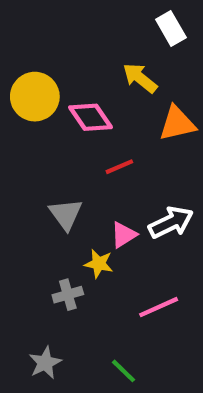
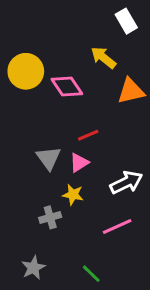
red line: (119, 167) -> (88, 135), moved
white arrow: (171, 222) -> (126, 182), moved
pink triangle: (124, 235) -> (79, 163), moved

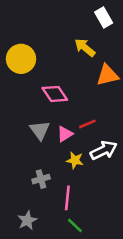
pink diamond: (67, 87) -> (55, 94), moved
red line: (88, 135) -> (87, 124), moved
yellow star: (73, 195) -> (75, 160), moved
pink line: (117, 227) -> (67, 198), moved, turned -60

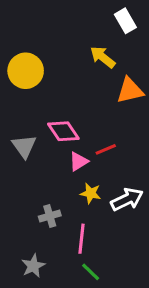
pink diamond: (55, 94) -> (63, 131), moved
gray triangle: (40, 130) -> (24, 146), moved
white arrow: (104, 150) -> (127, 199), moved

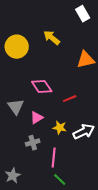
yellow arrow: (103, 57) -> (52, 38), moved
gray triangle: (24, 146) -> (16, 107), moved
pink triangle: (79, 161) -> (37, 118), moved
gray star: (33, 266) -> (13, 176), moved

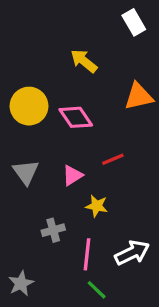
yellow circle: (17, 47) -> (29, 106), moved
pink diamond: (42, 87) -> (76, 117), moved
pink triangle: (37, 118) -> (73, 175), moved
white arrow: (84, 132) -> (132, 253), moved

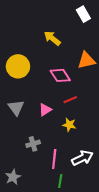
pink diamond: (76, 117) -> (60, 75), moved
yellow star: (97, 206) -> (69, 125), moved
green line: (97, 290) -> (60, 181), turned 56

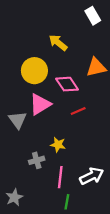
yellow circle: (18, 66) -> (34, 71), moved
pink triangle: (45, 110) -> (40, 104), moved, size x1.5
yellow star: (69, 125) -> (58, 145), moved

